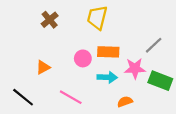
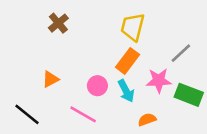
yellow trapezoid: (97, 18) -> (133, 27), moved
orange rectangle: (108, 52) -> (127, 61), turned -55
pink circle: (83, 58) -> (97, 86), moved
cyan arrow: (107, 77) -> (126, 91), turned 60

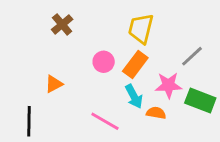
pink circle: (97, 86) -> (104, 62), moved
black line: (27, 114) -> (29, 121), turned 52
pink line: (83, 114) -> (105, 121), moved
orange semicircle: (147, 120) -> (156, 113), moved, turned 30

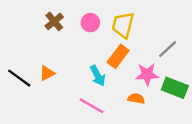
pink circle: (104, 62) -> (90, 23), moved
cyan arrow: (134, 96) -> (98, 76), moved
black line: (29, 121) -> (19, 78), moved, turned -55

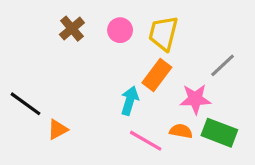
orange triangle: (47, 73) -> (58, 129), moved
cyan arrow: (98, 76) -> (130, 101), turned -135
green rectangle: (175, 88) -> (219, 133), moved
pink line: (92, 106) -> (146, 141), moved

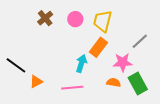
green rectangle: (219, 133) -> (138, 84), turned 40
pink line: (146, 141) -> (72, 88), moved, turned -35

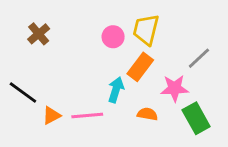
brown cross: (45, 18) -> (39, 34), moved
pink circle: (75, 19) -> (113, 37), moved
orange semicircle: (114, 83) -> (147, 114), moved
pink line: (72, 88) -> (87, 115), moved

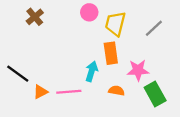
brown cross: (39, 34) -> (35, 17), moved
pink circle: (113, 37) -> (89, 12), moved
gray line: (199, 58) -> (154, 28), moved
orange rectangle: (140, 67) -> (111, 53), turned -45

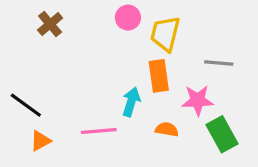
gray line: (154, 28) -> (219, 63), moved, turned 48
orange triangle: (40, 92) -> (40, 141), moved

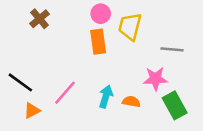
orange rectangle: (159, 76) -> (98, 42), moved
cyan arrow: (131, 102) -> (106, 96), moved
pink line: (99, 131) -> (65, 93), moved, turned -44

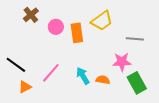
pink circle: (101, 14) -> (56, 27), moved
yellow trapezoid: (130, 26) -> (102, 21), turned -140
cyan arrow: (106, 96) -> (83, 76), turned -48

